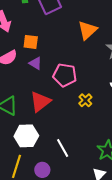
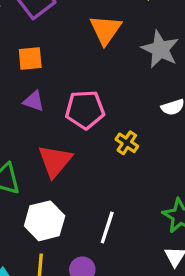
orange square: (31, 42) -> (30, 59), moved
white line: (63, 148) -> (107, 227), turned 60

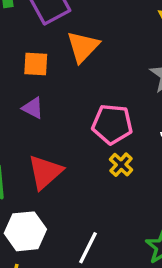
orange triangle: (105, 30) -> (83, 47), moved
pink pentagon: (85, 110) -> (112, 124), moved

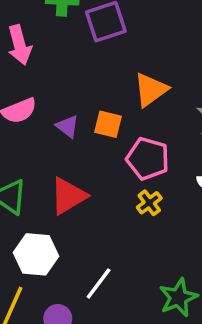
orange triangle: (83, 47) -> (151, 90), moved
orange square: (36, 64) -> (108, 124), moved

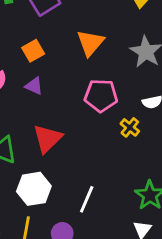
orange square: (108, 124) -> (33, 51), moved, turned -30
yellow cross: (149, 203) -> (130, 127), moved

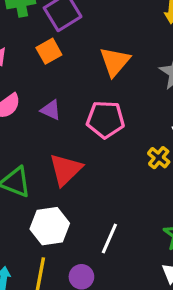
orange square: (33, 51) -> (49, 51), moved
pink pentagon: (101, 96) -> (105, 119), moved

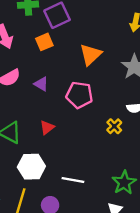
red triangle: (66, 170) -> (47, 128), size x0.6
white line: (109, 239) -> (73, 180), turned 70

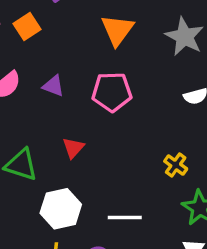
orange square: (44, 42) -> (27, 26), moved
yellow cross: (114, 126) -> (176, 165), moved

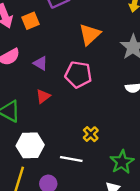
red triangle: (73, 148) -> (43, 96), moved
yellow cross: (176, 165) -> (91, 134), moved

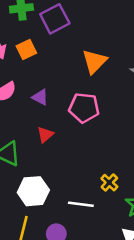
yellow cross: (91, 134) -> (109, 183), moved

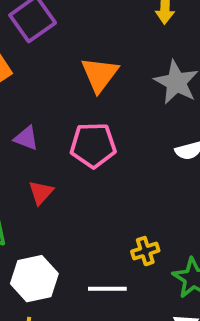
yellow cross: (109, 183) -> (145, 251), turned 36

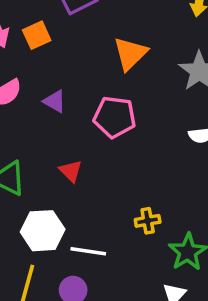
red triangle: (41, 192) -> (71, 171), moved, turned -35
white line: (107, 289) -> (88, 251), moved

